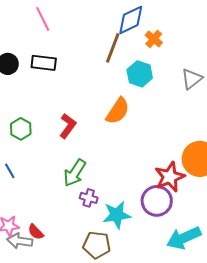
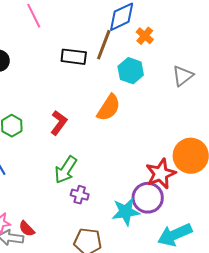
black rectangle: (44, 63) -> (74, 57), moved
cyan star: (117, 215) -> (126, 212), moved

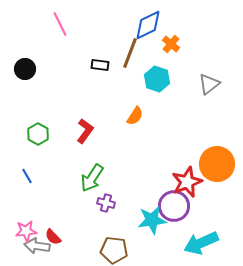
black rectangle: (74, 57) -> (100, 65), size x0.7
orange semicircle: (109, 108) -> (135, 116), size x0.7

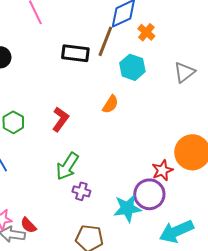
black rectangle: (100, 65) -> (75, 53), size x1.5
red star: (187, 182) -> (162, 170), size x0.7

